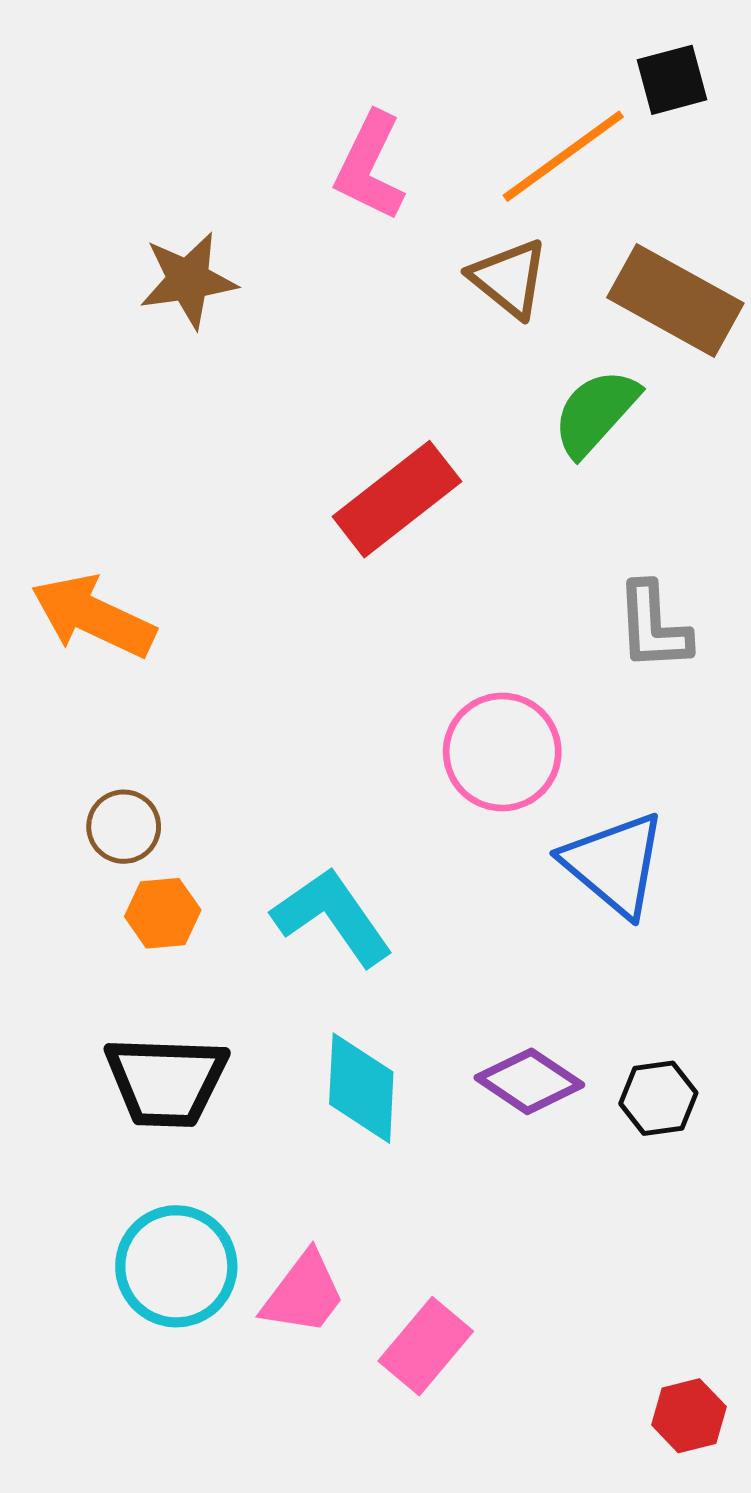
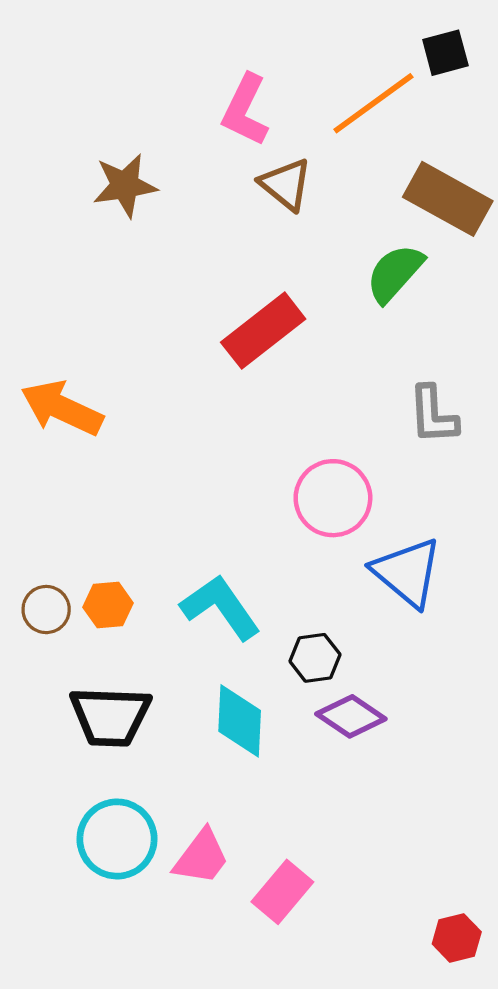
brown triangle: (509, 278) -> (286, 184), moved
brown circle: (124, 827) -> (46, 610), moved
black hexagon: (658, 1098) -> (315, 658), moved

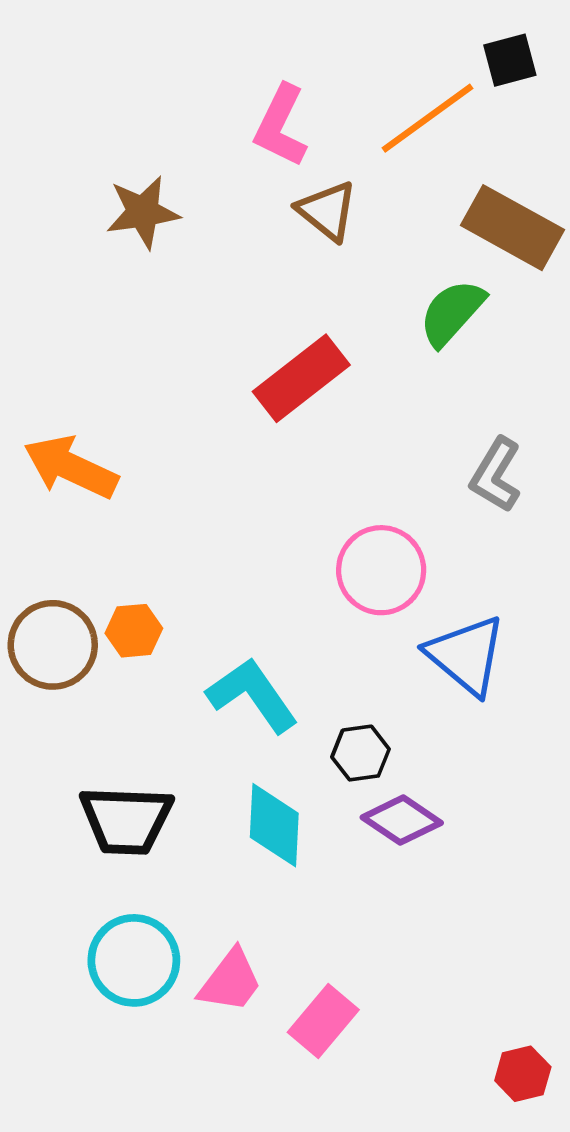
gray L-shape: (433, 415) -> (496, 475), turned 34
orange hexagon: (108, 605) -> (134, 631), moved
brown circle: (46, 610) -> (53, 645), moved, size x1.6

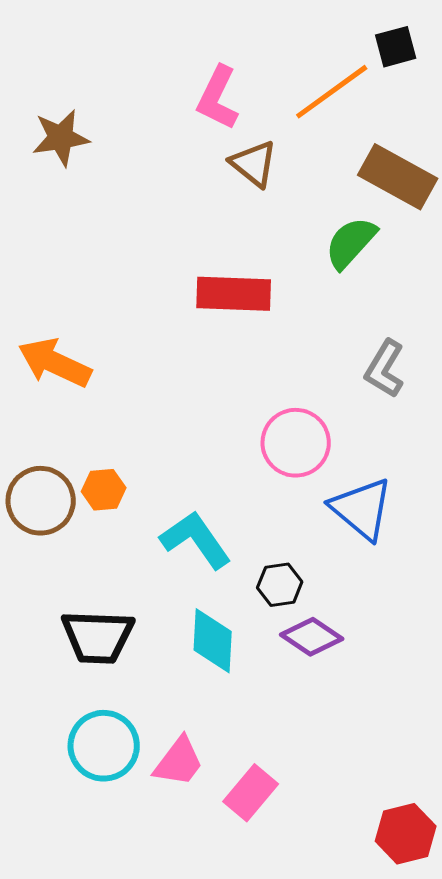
brown star: (143, 212) -> (61, 138), moved
red rectangle: (301, 378) -> (234, 294), turned 40
red hexagon: (523, 1074) -> (406, 834), size x1.4

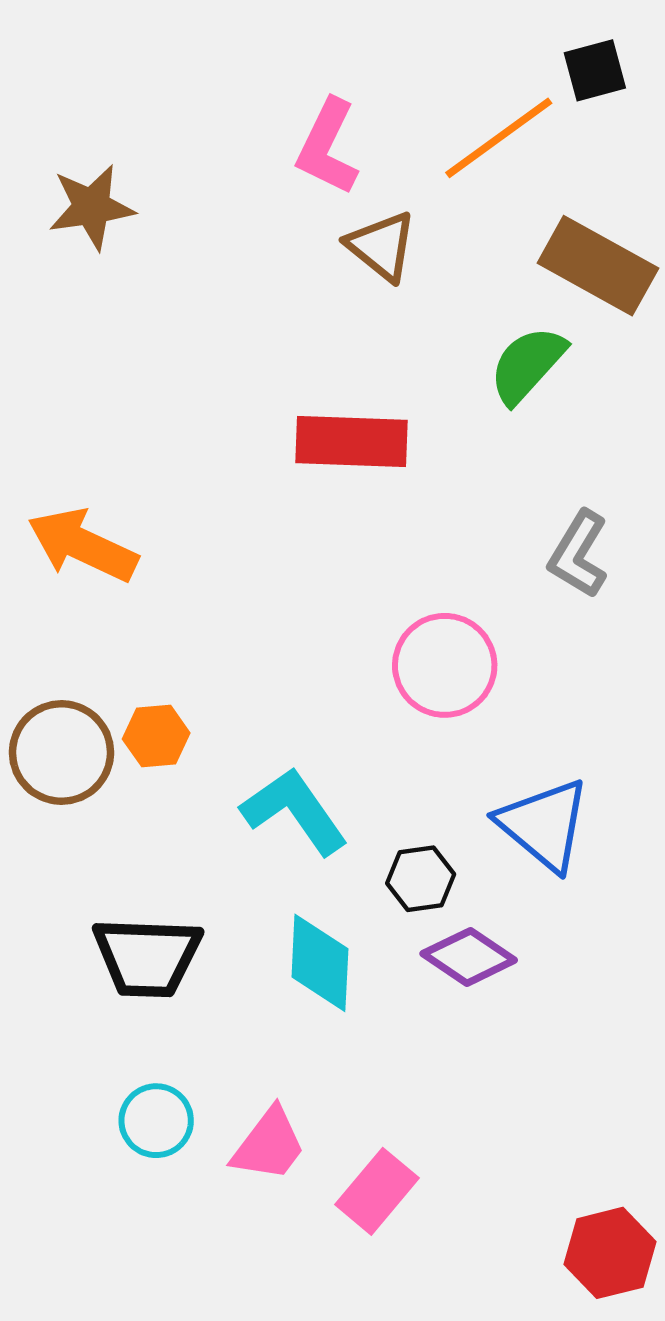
blue triangle: (362, 509) -> (544, 825), moved
cyan circle: (104, 746) -> (156, 1121), size x0.7

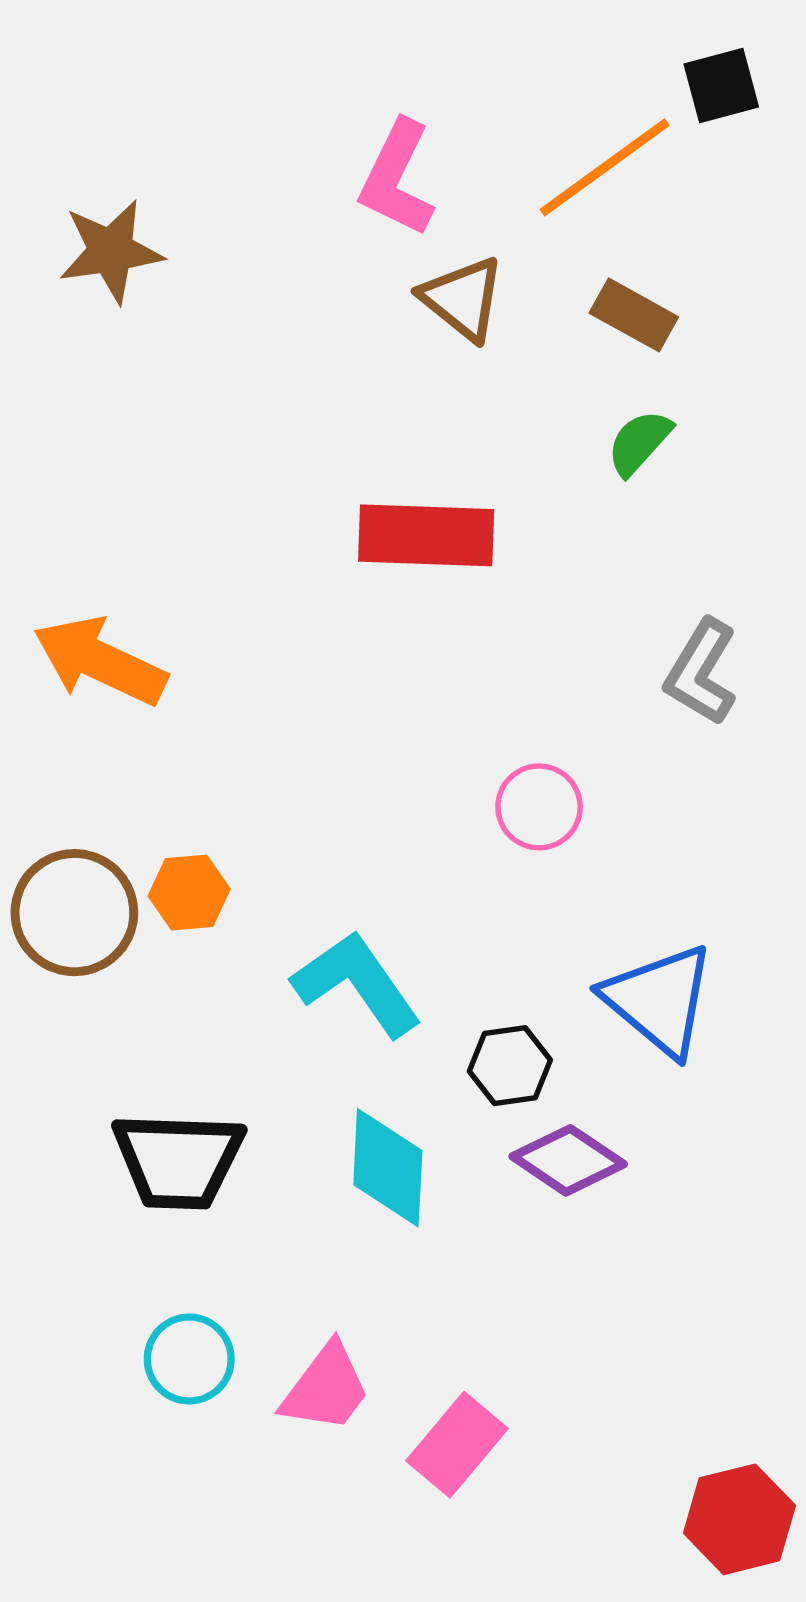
brown rectangle: (598, 266) -> (634, 315), moved, size x0.6
green semicircle: (527, 365) -> (639, 443), size x0.7
pink circle: (445, 665) -> (539, 807), size x0.7

